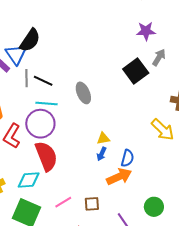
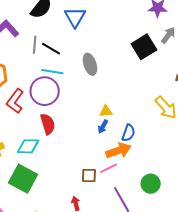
blue triangle: (16, 55) -> (75, 17), moved
red semicircle: (46, 156) -> (48, 124), size x0.7
pink line: (63, 202) -> (109, 168), moved

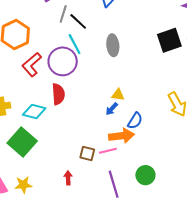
cyan line: (52, 72) -> (75, 44), turned 40

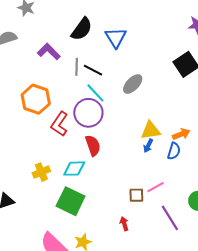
gray ellipse: (113, 45) -> (133, 84), turned 65
yellow triangle: (118, 95) -> (151, 130), size x1.5
orange arrow: (121, 136) -> (181, 134), moved, size x0.7

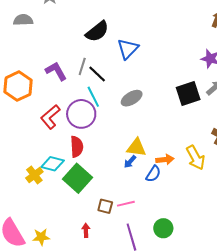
purple L-shape: (49, 52) -> (56, 71), moved
orange hexagon: (36, 99) -> (18, 86), moved
yellow cross: (41, 172) -> (34, 175), moved, turned -30
green square: (71, 201) -> (77, 178), moved

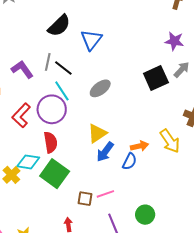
yellow triangle: (136, 148) -> (97, 133), moved, turned -35
blue arrow: (130, 162) -> (105, 152), size x1.5

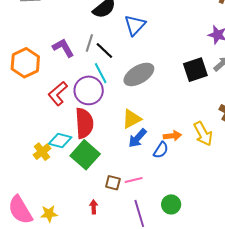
gray ellipse: (100, 88) -> (139, 74), size x1.4
red semicircle: (51, 142) -> (84, 123), size x1.4

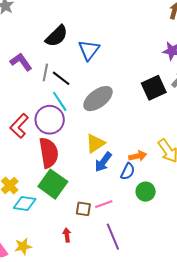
purple L-shape: (63, 48) -> (21, 62), moved
cyan diamond: (60, 140) -> (25, 203), moved
green circle: (171, 204) -> (146, 192), moved

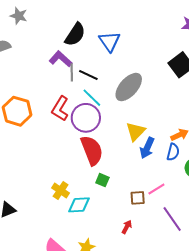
purple L-shape: (21, 62) -> (61, 59), moved
red L-shape: (19, 126) -> (60, 109), moved
green square: (53, 184) -> (102, 180), size x0.5
red arrow: (67, 235) -> (127, 227), turned 48

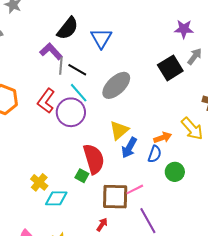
red semicircle: (92, 150) -> (94, 159), moved
brown square: (138, 198) -> (115, 197), size x1.8

